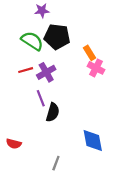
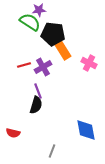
green semicircle: (32, 41) -> (30, 22), moved
orange rectangle: (90, 53) -> (62, 49), moved, size x1.5
black semicircle: (53, 112) -> (36, 105), moved

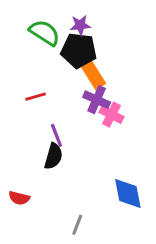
purple star: (39, 10) -> (80, 25), moved
pink cross: (89, 63) -> (112, 115), moved
purple cross: (43, 67) -> (97, 100), moved, turned -36

